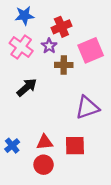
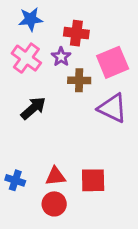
red cross: (61, 27) -> (76, 33), turned 30
purple triangle: (87, 108) -> (113, 108), moved, turned 45
blue cross: (12, 146) -> (15, 180), turned -32

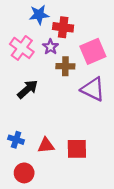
blue star: (31, 19) -> (39, 15), moved
blue cross: (15, 180) -> (16, 140), moved
red circle: (54, 204) -> (24, 173), moved

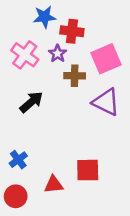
blue cross: (16, 140) -> (18, 160), turned 35
red triangle: (46, 145) -> (54, 184), moved
red circle: (24, 173) -> (16, 196), moved

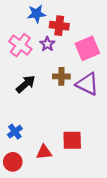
brown cross: (75, 76) -> (61, 76), moved

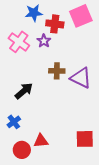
pink square: (87, 48) -> (81, 16), moved
black arrow: (26, 84) -> (24, 91), moved
red square: (72, 140) -> (85, 139), moved
red circle: (13, 162) -> (22, 150), moved

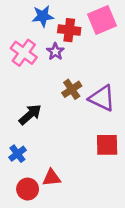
brown cross: (57, 71) -> (72, 89), turned -35
red square: (85, 139) -> (107, 145), moved

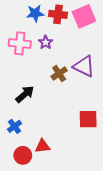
red cross: (69, 30) -> (58, 14), moved
pink cross: (24, 53) -> (20, 43), turned -30
purple triangle: (102, 98) -> (84, 66), moved

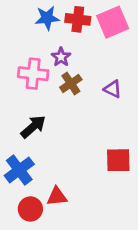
pink cross: (20, 43) -> (33, 74), moved
purple triangle: (84, 66) -> (113, 89), size x0.6
brown cross: (59, 73) -> (71, 83), moved
blue cross: (14, 126) -> (19, 170), size x1.5

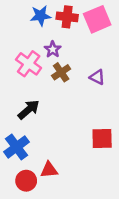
pink cross: (33, 74) -> (29, 64), turned 30

